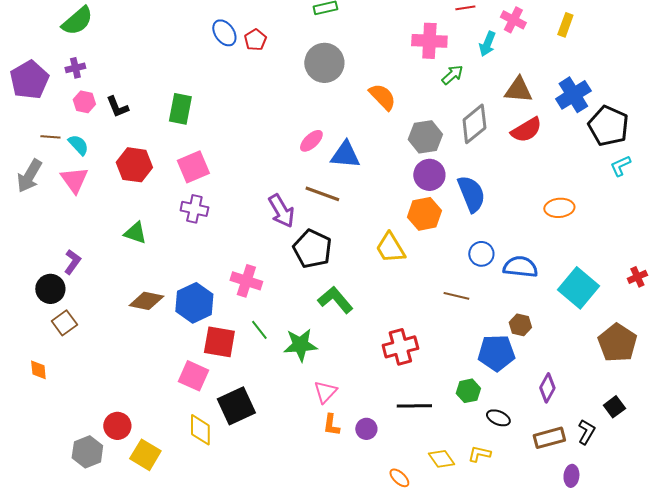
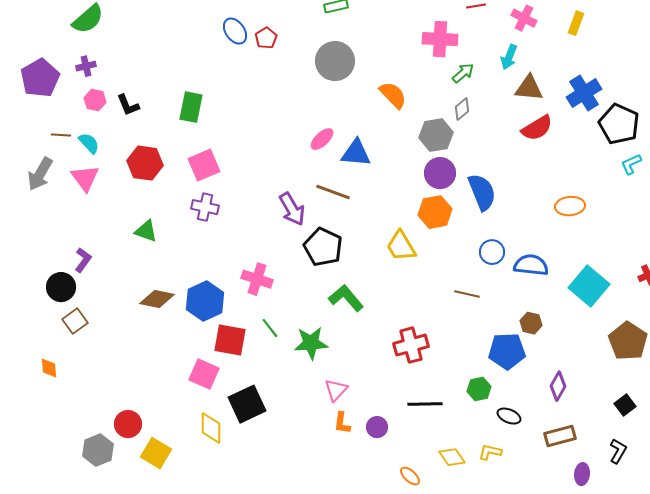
cyan arrow: (487, 44) -> (509, 57), moved
gray diamond: (474, 124) -> (462, 109), moved, size x0.6
black L-shape: (586, 432) -> (618, 451), moved

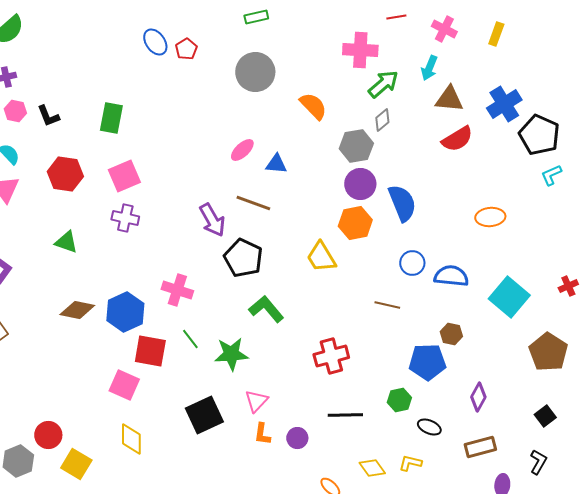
green arrow: (463, 73) -> (383, 84), size x1.4
blue triangle: (356, 153) -> (276, 164), size x0.7
black square: (247, 404) -> (204, 415), moved

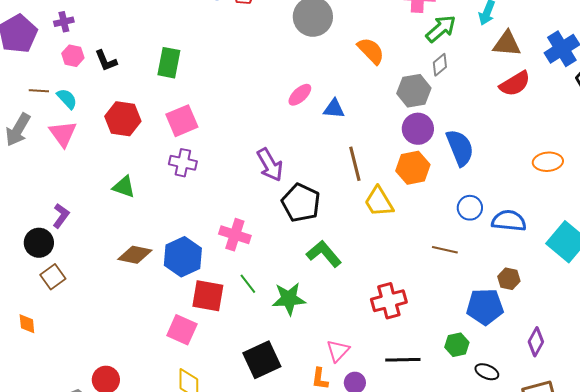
brown line: (253, 203) -> (355, 164), moved, turned 56
pink triangle: (256, 401) -> (338, 351), moved

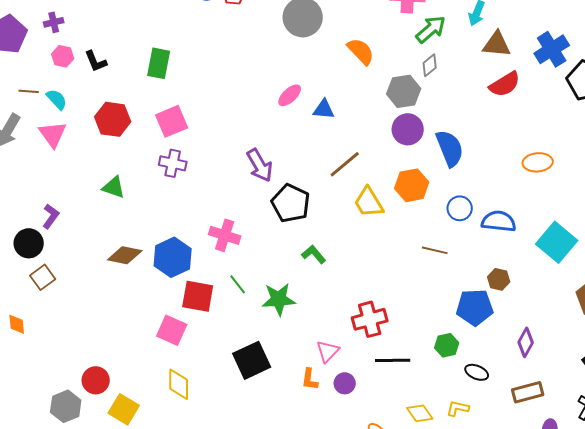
brown line: (355, 164) -> (345, 164), turned 64
orange hexagon: (413, 168) -> (412, 185), moved
green L-shape: (324, 254) -> (314, 254), size x0.7
red cross: (389, 301) -> (370, 319), moved

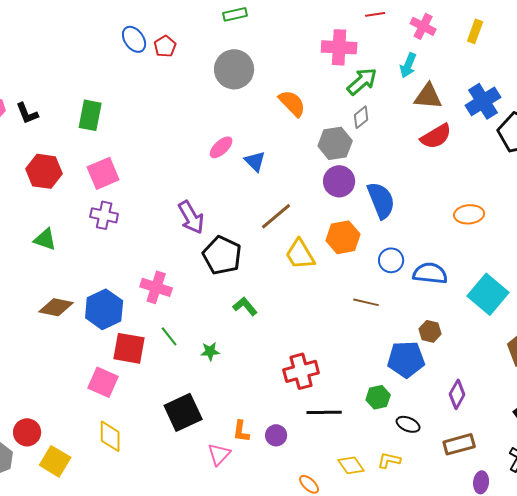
blue triangle: (324, 109) -> (255, 161), turned 40
green star: (279, 299) -> (210, 351), size x0.6
pink triangle: (328, 351) -> (219, 454), moved

